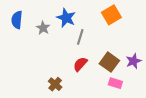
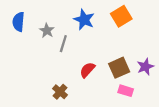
blue star: (66, 18) -> (84, 20), moved
gray line: (80, 37) -> (63, 44), moved
brown square: (109, 62) -> (119, 68), turned 30

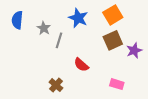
purple star: (145, 67) -> (134, 51), moved
brown square: (119, 68) -> (113, 40), moved
red semicircle: (87, 70) -> (81, 65), turned -91

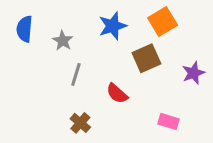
blue star: (78, 18) -> (113, 26), turned 30
gray line: (59, 40) -> (76, 74), moved
brown square: (113, 40) -> (146, 58), moved

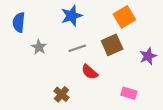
blue star: (113, 26) -> (72, 16), moved
gray star: (63, 41) -> (39, 47), moved
gray line: (76, 74) -> (77, 48), moved, turned 54

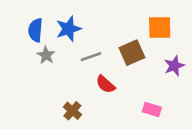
blue star: (72, 16) -> (68, 29), moved
orange square: (124, 17) -> (160, 27), moved, turned 30
blue semicircle: (19, 22) -> (35, 30), moved

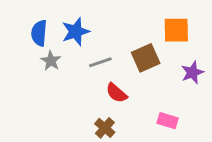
brown cross: (72, 111) -> (105, 128), moved

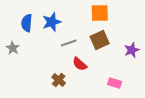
orange square: (176, 30) -> (100, 13), moved
gray star: (51, 61) -> (13, 48), moved
brown cross: (105, 128) -> (59, 80), moved

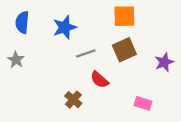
blue semicircle: (27, 23) -> (22, 22), moved

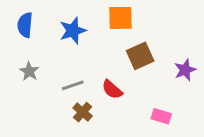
orange square: (124, 16) -> (121, 18), moved
gray line: (86, 54) -> (73, 85), moved
gray star: (16, 60) -> (29, 71), moved

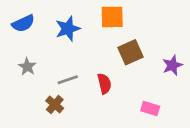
blue semicircle: (25, 25) -> (23, 23), turned -120
red semicircle: (112, 90) -> (104, 84), turned -144
brown cross: (83, 112) -> (55, 105), moved

